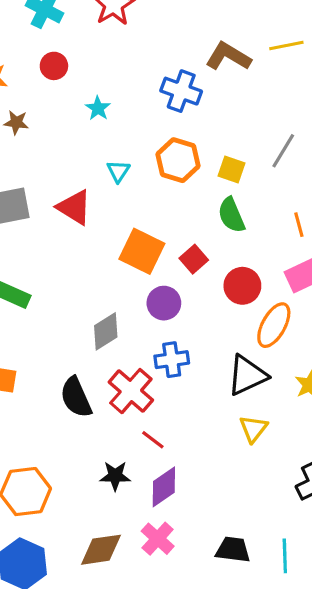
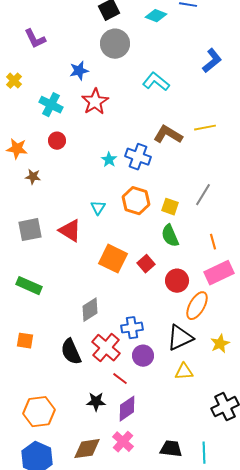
cyan star: (98, 108) -> (109, 160), moved
purple circle: (164, 303) -> (143, 356), moved
yellow triangle: (253, 429) -> (184, 372), turned 48

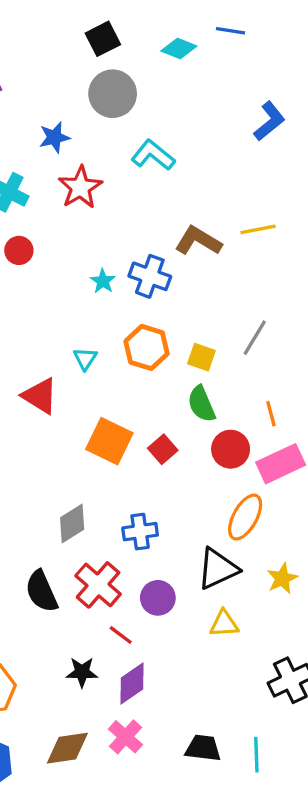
cyan L-shape: (156, 82) -> (153, 155), moved
red circle: (177, 281) -> (231, 449), moved
blue cross: (132, 328) -> (140, 532), moved

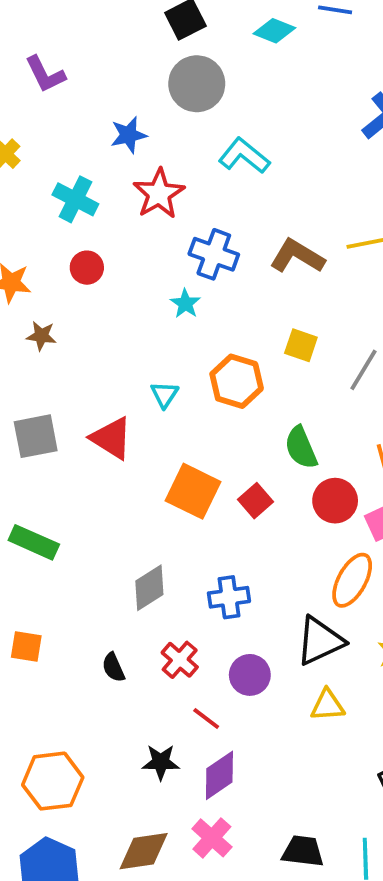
blue cross: (150, 276) -> (214, 254), moved
yellow square: (201, 357) -> (301, 345), moved
red cross: (98, 585) -> (180, 660), size x0.7
black semicircle: (42, 591) -> (113, 667), size x0.6

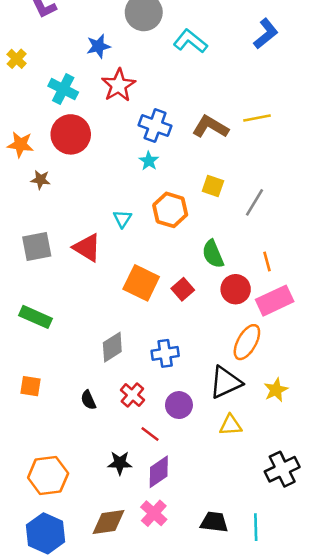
cyan L-shape: (244, 156) -> (190, 41), moved
red circle: (87, 268) -> (71, 134), size x1.8
cyan star: (185, 304) -> (149, 161), moved

